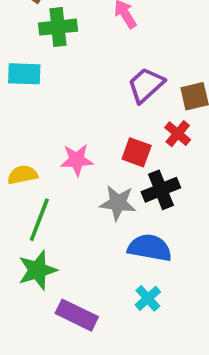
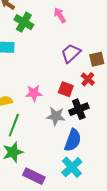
green cross: (58, 27) -> (24, 22), turned 36
blue semicircle: (150, 248) -> (73, 140), turned 100
cyan cross: (148, 298) -> (72, 167), size x1.5

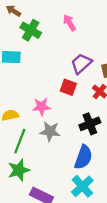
red square: (66, 89) -> (68, 87), moved
gray star: (56, 116) -> (50, 131), moved

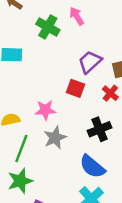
green cross: (31, 30) -> (48, 27), moved
gray star: (50, 131) -> (55, 138), turned -30
blue semicircle: (83, 157) -> (92, 167), turned 110

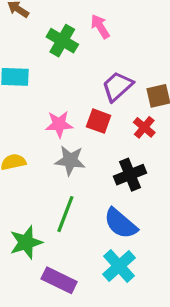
pink star: (45, 110) -> (59, 124), moved
gray star: (55, 138) -> (70, 160), moved, turned 30
green line: (21, 148) -> (65, 214), moved

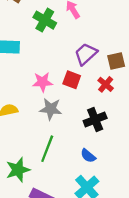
blue semicircle: (121, 224) -> (88, 156), size x0.6

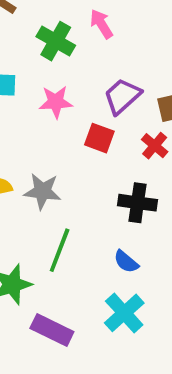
pink star: (42, 82) -> (56, 102), moved
gray star: (51, 109) -> (42, 191), moved
black cross: (95, 119) -> (138, 203), turned 30

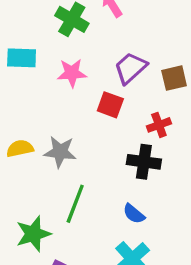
red cross: (155, 146) -> (159, 125), moved, turned 30

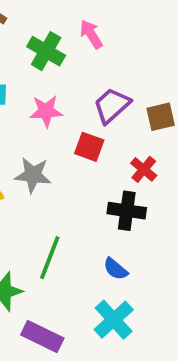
red cross: (159, 125) -> (144, 169), turned -30
gray star: (60, 152) -> (33, 175), moved

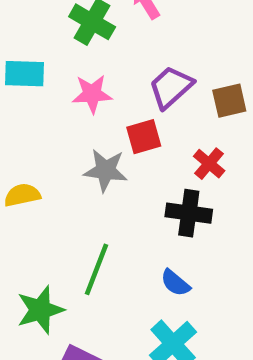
red square: (89, 147) -> (144, 137), turned -36
gray star: (33, 175) -> (106, 170), moved

